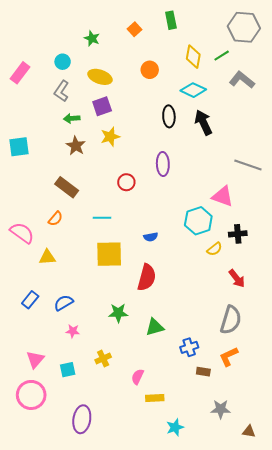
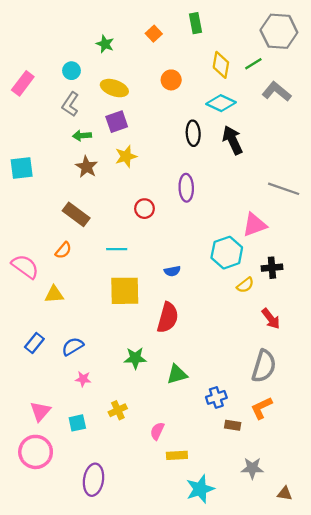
pink triangle: (223, 196) -> (255, 225), turned -40
cyan star: (175, 427) -> (200, 489), size x1.4

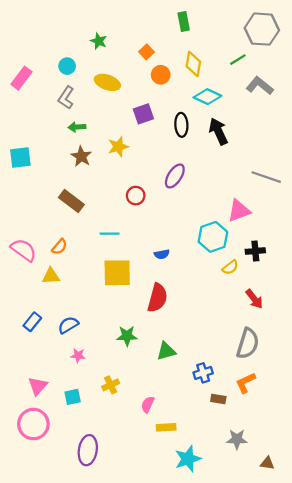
orange square: (154, 34) -> (147, 52), moved
yellow diamond: (221, 65) -> (193, 64), moved
purple square: (117, 122) -> (143, 114), moved
purple ellipse: (186, 188) -> (175, 176), turned 35
orange semicircle: (63, 250) -> (60, 247), moved

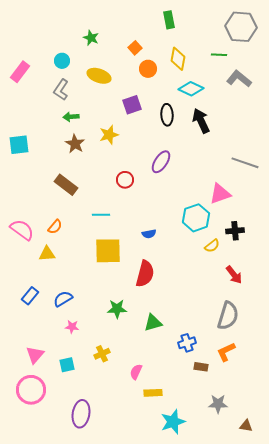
green line: (238, 60) -> (219, 55), turned 35

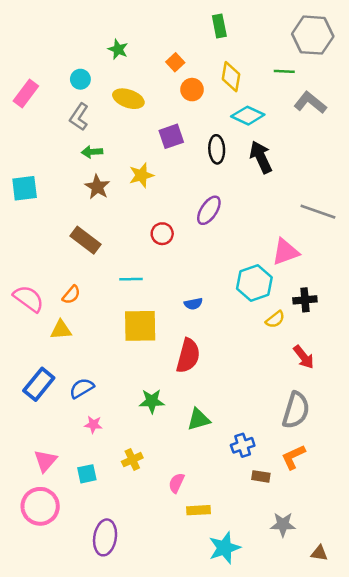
blue rectangle: (30, 296) -> (39, 384), size x1.4

